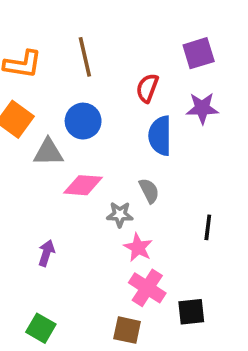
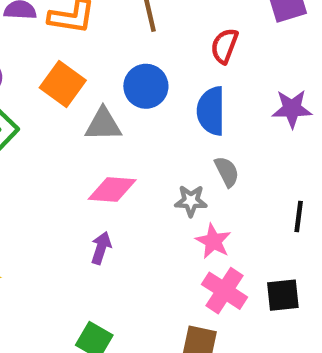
purple star: (202, 108) -> (292, 109), moved
blue semicircle: (160, 136) -> (211, 111), moved
pink diamond: (83, 185) -> (112, 190), moved
black square: (191, 312) -> (283, 295), moved

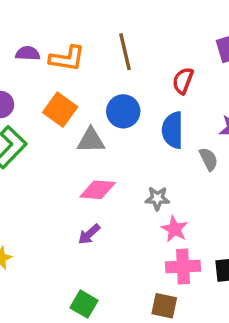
gray semicircle: (227, 172) -> (209, 159), moved
purple arrow: (101, 248) -> (89, 234), turned -150
pink cross: (225, 291) -> (183, 267), turned -36

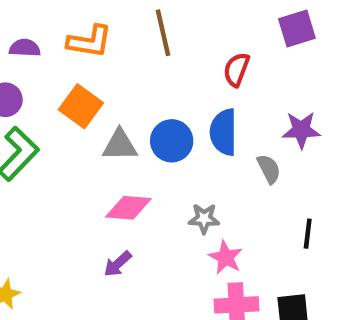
purple semicircle: (28, 53) -> (25, 48), moved
blue circle: (123, 111) -> (172, 141), moved

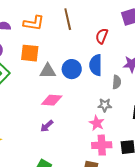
orange square: (81, 106) -> (30, 53), turned -30
gray semicircle: (269, 169) -> (117, 82), turned 32
gray star: (204, 219) -> (105, 105), moved

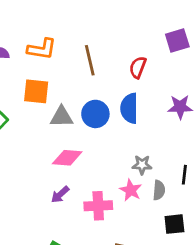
brown line: (68, 19) -> (90, 60), moved
gray semicircle: (117, 82) -> (159, 190), moved
pink cross: (102, 145) -> (98, 206), moved

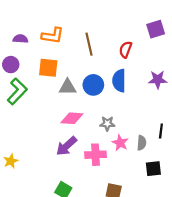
gray star: (142, 165) -> (107, 124), moved
purple arrow: (60, 194) -> (67, 146), size x1.5

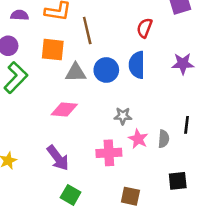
brown line: (89, 44) -> (87, 30), moved
pink diamond: (72, 118) -> (64, 110), moved
purple arrow: (67, 146) -> (58, 158), moved, turned -85
black square: (153, 169) -> (178, 181), moved

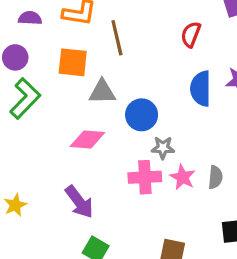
blue semicircle: (137, 65) -> (201, 89), moved
blue circle: (106, 70) -> (142, 115), moved
pink cross: (109, 153) -> (145, 177), moved

